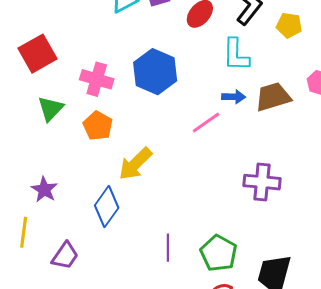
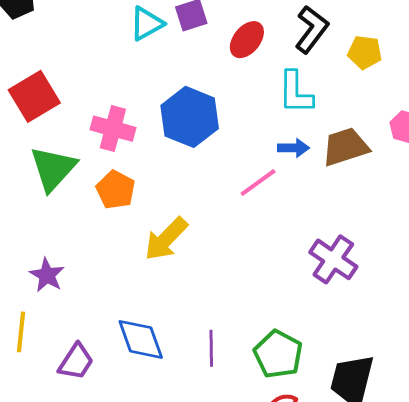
green triangle: (51, 109) -> (53, 169), size x1.4
purple cross: (262, 182) -> (333, 259), turned 30
blue diamond: (107, 207) -> (141, 339), moved, turned -54

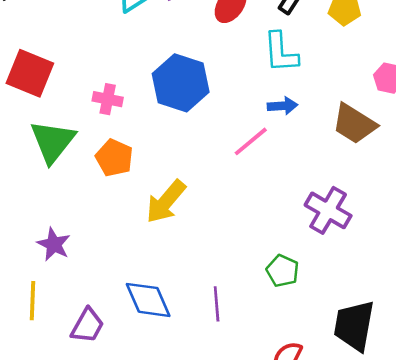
red square: (34, 96) -> (30, 73), turned -33
pink cross: (113, 129) -> (108, 99), size x0.7
brown trapezoid: (345, 147) -> (354, 124), moved, turned -126
green pentagon: (278, 354) -> (283, 271), moved, size x0.7

